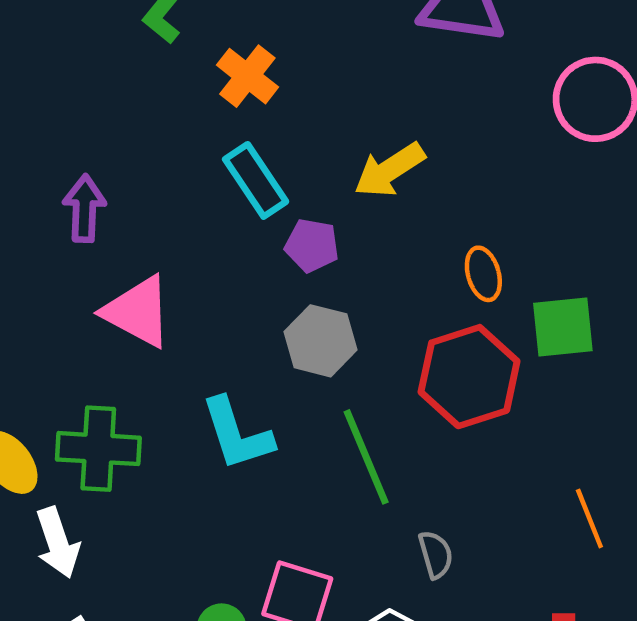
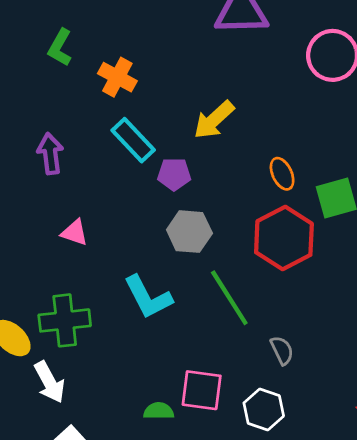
purple arrow: (84, 208) -> (50, 154), moved
pink triangle: (138, 312) -> (75, 233), size x0.6

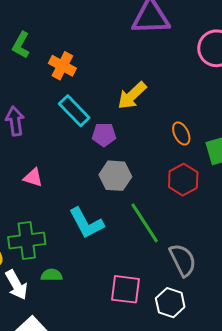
red hexagon: (284, 238) -> (183, 180), size x0.7
gray semicircle: (282, 350) -> (183, 260), size x1.6
green semicircle: (159, 411) -> (52, 275), moved

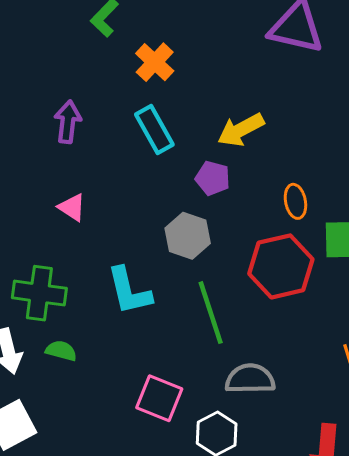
purple pentagon: (104, 135) -> (213, 178), moved
red hexagon: (183, 180) -> (281, 266), size x1.4
gray semicircle: (183, 260) -> (250, 379), turned -80

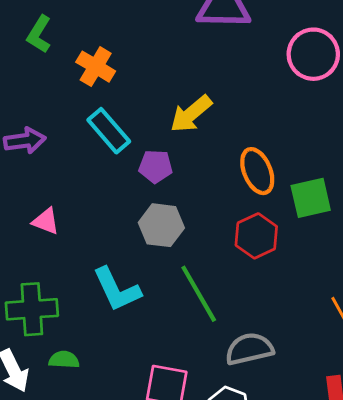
purple arrow: (68, 122) -> (25, 141), turned 87
purple pentagon: (213, 178) -> (156, 166), moved
orange ellipse: (295, 201) -> (257, 171), size x1.4
red hexagon: (281, 266) -> (256, 236), size x0.7

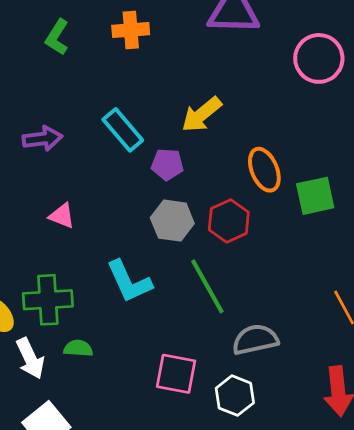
orange cross: (96, 67) -> (131, 30), moved, turned -36
red hexagon: (256, 236) -> (229, 221), moved

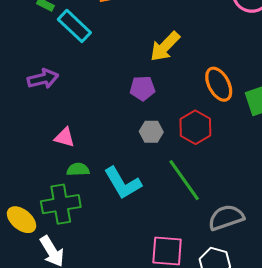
cyan rectangle: (123, 130) -> (74, 26), moved
gray hexagon: (172, 221) -> (151, 132), size x0.7
green semicircle: (78, 348) -> (78, 170), moved

